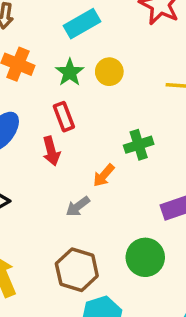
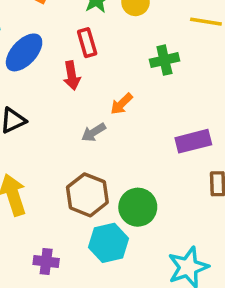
green cross: (139, 145) -> (164, 60), moved
green circle: (145, 257) -> (138, 207), moved

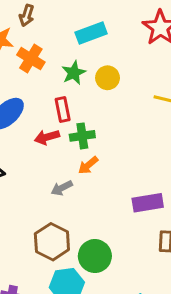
green cross: (164, 60) -> (82, 136), moved
red arrow: (72, 76) -> (47, 137), turned 80

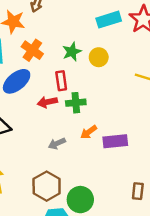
cyan rectangle: (91, 33) -> (109, 20), moved
orange cross: (31, 59) -> (32, 50), moved
orange arrow: (88, 165) -> (89, 132), moved
purple rectangle: (148, 203) -> (115, 141), moved

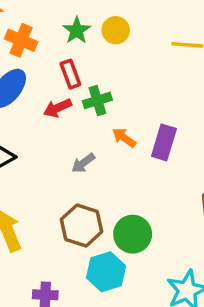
orange arrow: (89, 132) -> (124, 138), turned 84
purple rectangle: (115, 141) -> (164, 142), turned -55

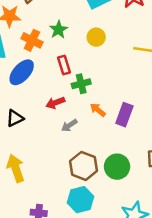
green star: (77, 31) -> (58, 30), moved
red arrow: (58, 108) -> (55, 103), moved
brown hexagon: (82, 226) -> (84, 166), moved
green circle: (133, 234) -> (117, 167), moved

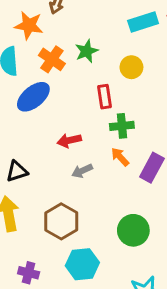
red rectangle: (64, 65) -> (104, 97), moved
green cross: (81, 84) -> (122, 126), moved
black triangle: (15, 118) -> (17, 171), moved
brown hexagon: (84, 166) -> (61, 221), moved

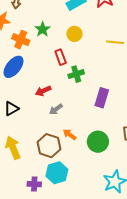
orange arrow: (120, 157) -> (70, 135), moved
black triangle: (17, 171) -> (11, 109), moved
cyan hexagon: (82, 264) -> (57, 173), moved

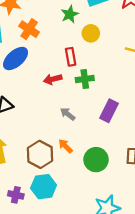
green star: (43, 29) -> (70, 14), moved
red arrow: (43, 91) -> (53, 79), moved
gray arrow: (56, 109) -> (68, 114), moved, turned 64

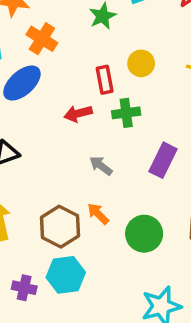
yellow circle: (91, 33) -> (141, 63), moved

